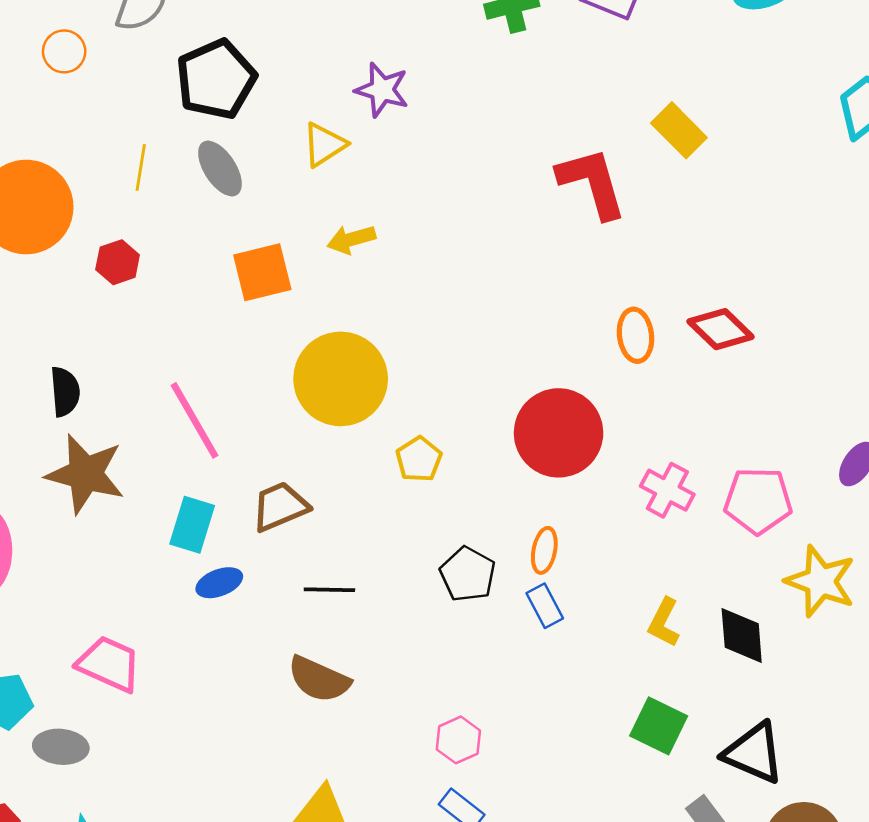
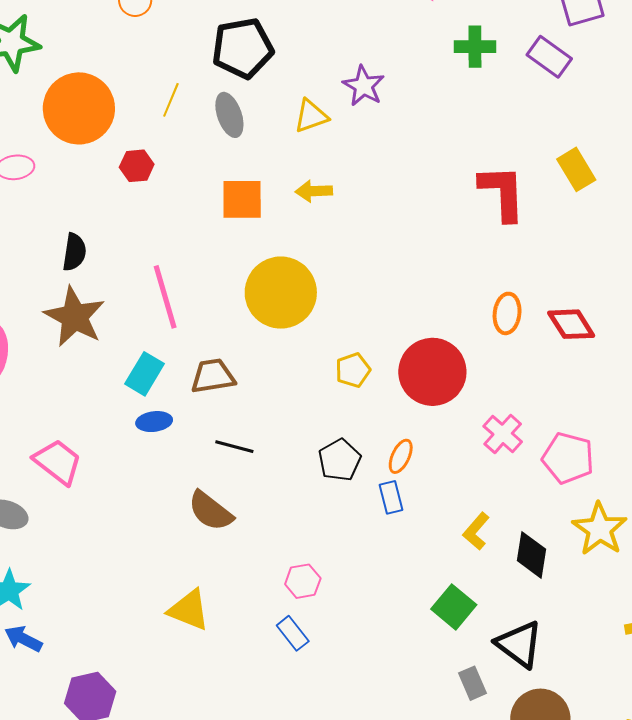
yellow pentagon: (419, 459) -> (353, 370), moved

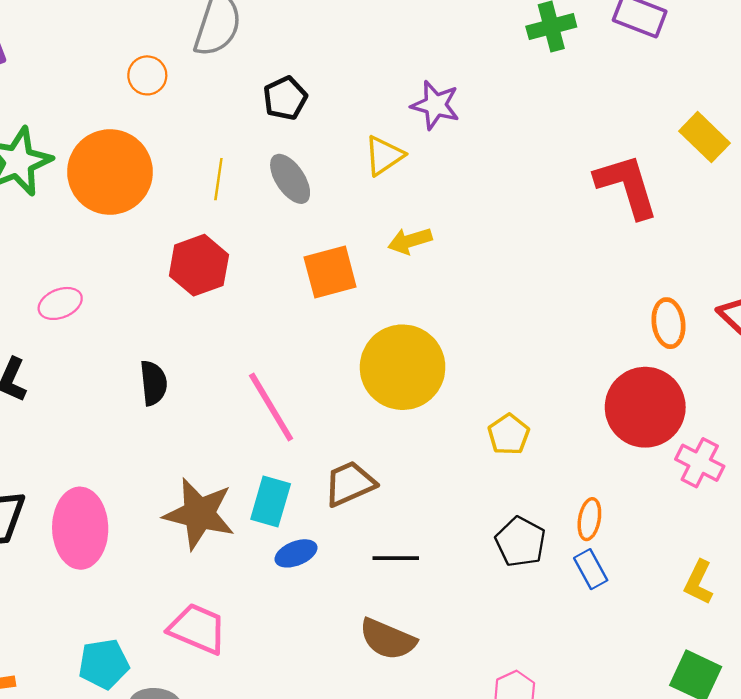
black pentagon: (243, 48) -> (285, 98), size x0.6
orange circle: (79, 108) -> (110, 172), moved
red hexagon: (137, 166) -> (199, 265), size x1.5
brown star: (75, 317) -> (199, 514), moved
red circle: (432, 372) -> (645, 407), moved

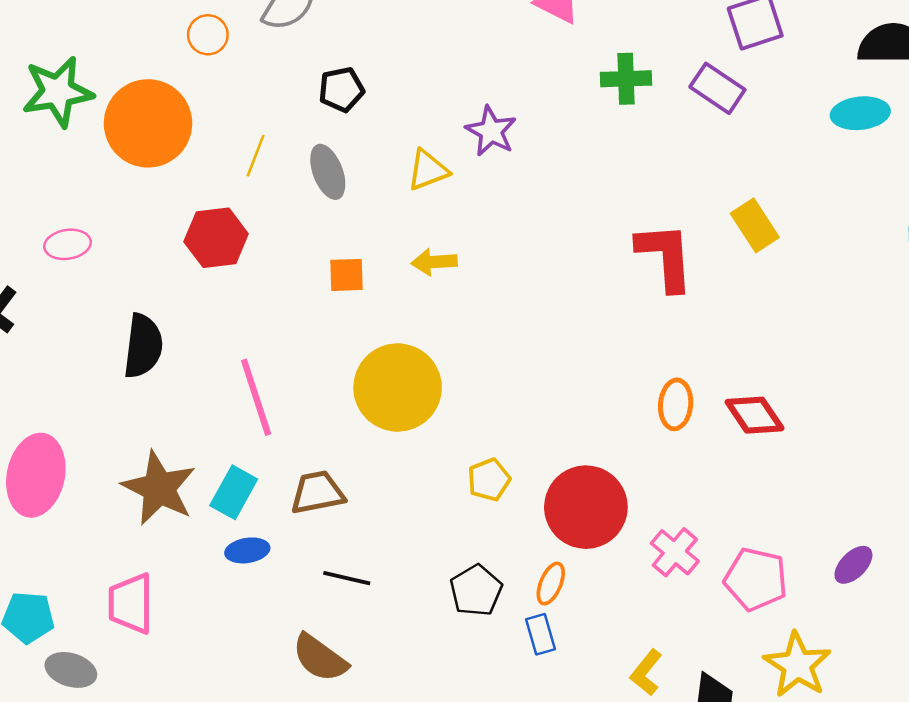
orange square: (330, 272) -> (347, 275), size x0.7
black semicircle: (153, 383) -> (143, 346), size x1.4
red circle: (645, 407) -> (586, 507), moved
pink trapezoid: (198, 629) -> (131, 604), turned -126

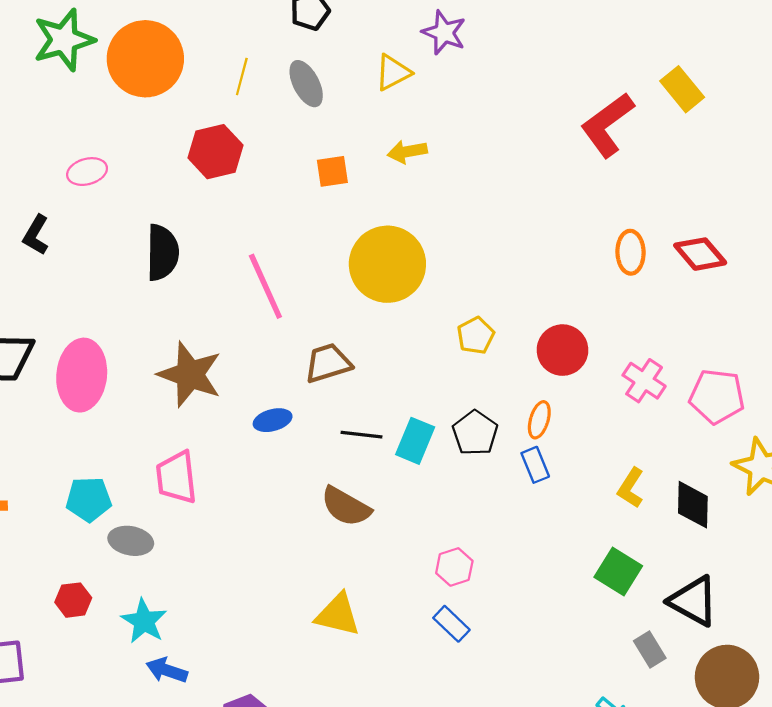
red L-shape: (665, 257) -> (607, 125), turned -116
cyan rectangle: (234, 492) -> (415, 441), moved
red circle: (586, 507) -> (562, 350), size x0.7

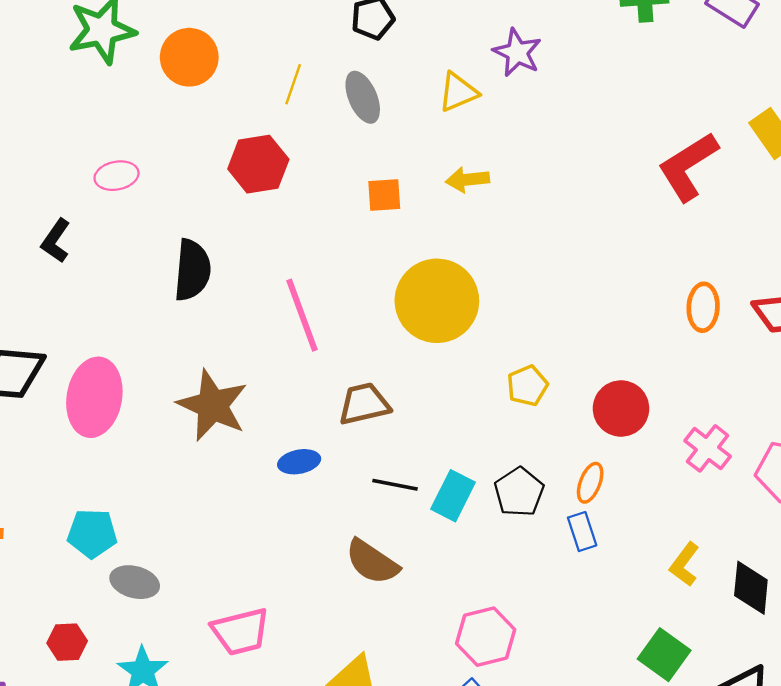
orange circle: (145, 59) -> (189, 57), size x0.7
pink trapezoid: (176, 477) -> (241, 632), moved, turned -102
pink hexagon: (454, 567) -> (486, 637), size x1.4

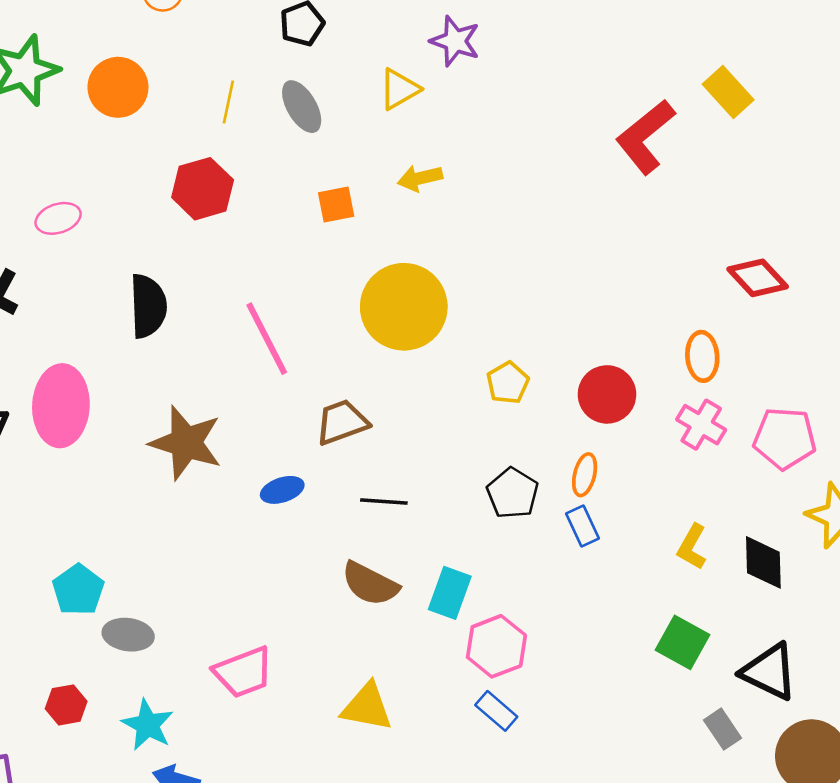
orange ellipse: (703, 307) -> (702, 356), moved
pink ellipse: (94, 397) -> (61, 406), moved
cyan rectangle: (453, 496) -> (450, 593), moved
cyan pentagon: (92, 533) -> (78, 590), turned -30

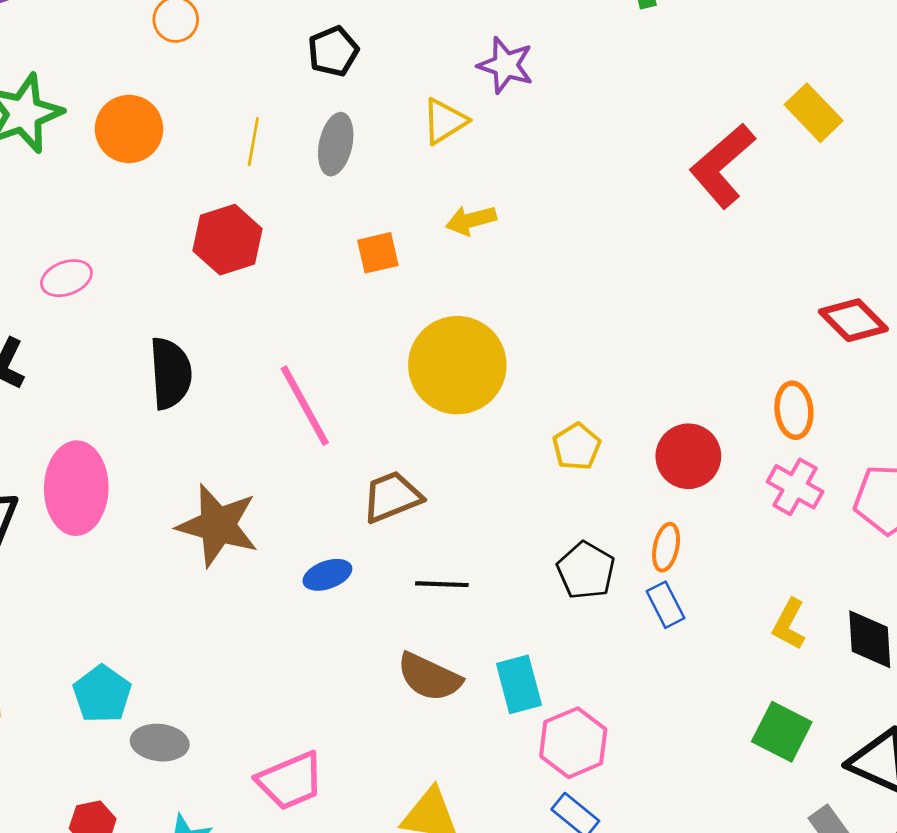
gray ellipse: (302, 107) -> (336, 144), turned 44
cyan rectangle: (450, 593) -> (519, 684), turned -33

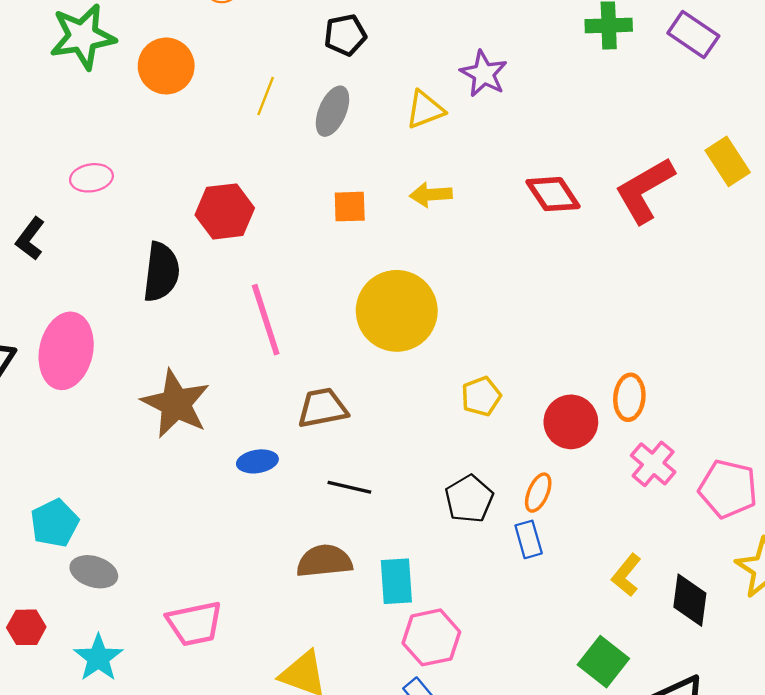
red hexagon: (227, 240) -> (225, 211), moved
red diamond: (853, 320) -> (553, 194), moved
orange ellipse: (794, 410) -> (629, 397), moved
brown semicircle: (429, 677) -> (324, 561), turned 138

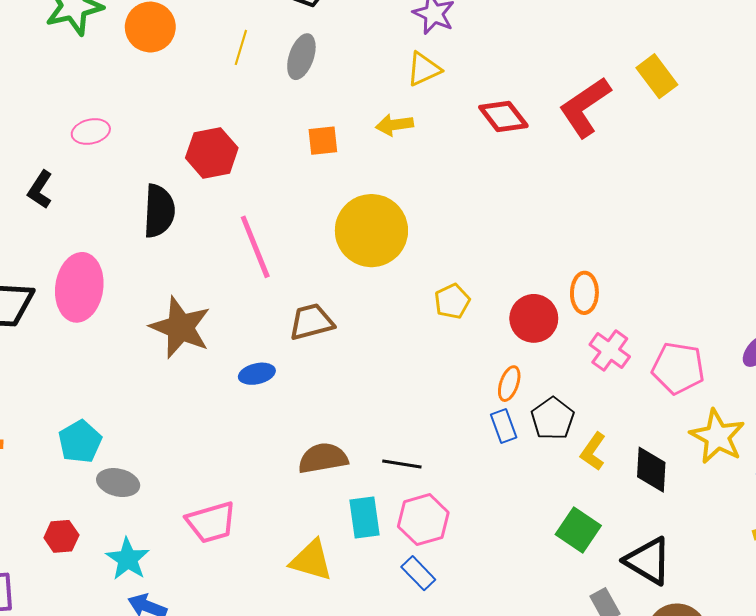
yellow triangle: (425, 110) -> (424, 69), moved
black line: (349, 487) -> (402, 464), moved
black pentagon: (469, 499) -> (553, 419), moved
cyan rectangle: (396, 581) -> (364, 518), moved

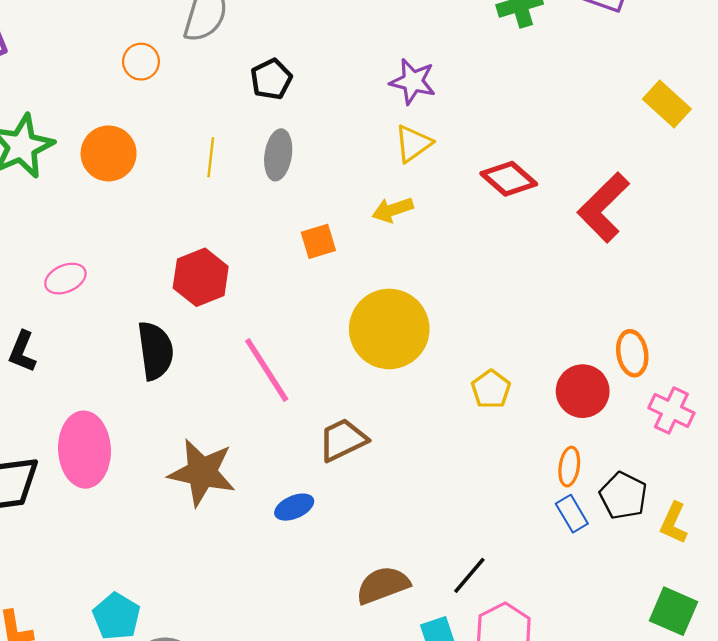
red L-shape: (585, 107) -> (603, 207), moved
black line: (402, 464) -> (469, 575), turned -48

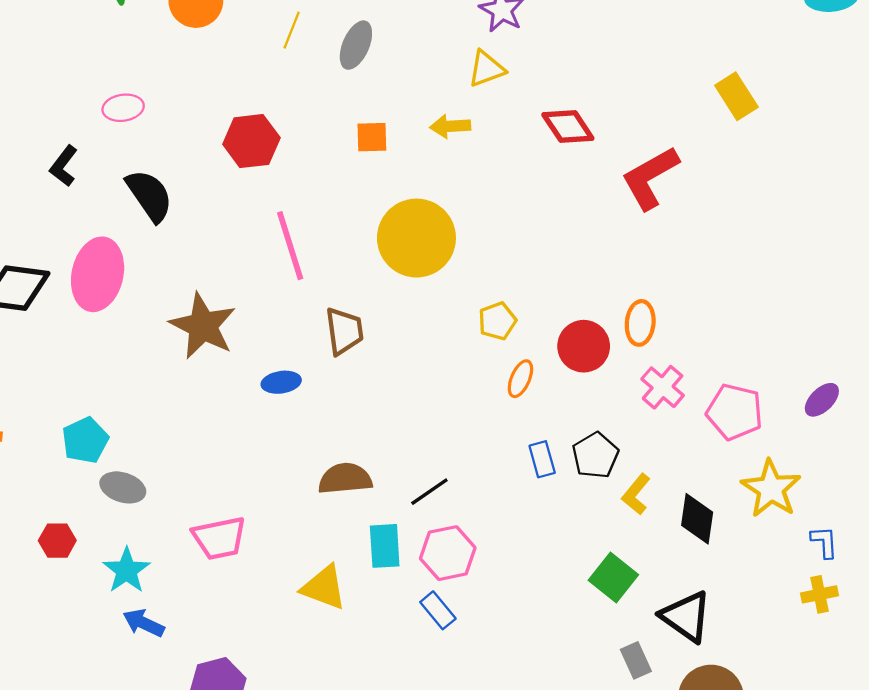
black semicircle: (155, 351) -> (149, 195), moved, turned -42
brown trapezoid: (343, 440) -> (344, 331), turned 93
orange ellipse: (569, 467) -> (520, 379), moved

